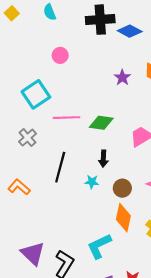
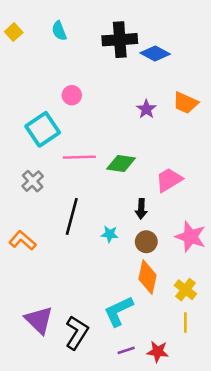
pink circle: (60, 55) -> (72, 95), moved
black arrow: (103, 159) -> (141, 209), moved

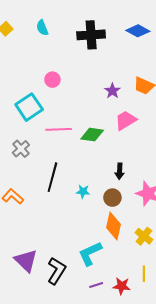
blue diamond: (155, 54) -> (138, 31), moved
pink trapezoid: (169, 180) -> (126, 120), moved
black arrow: (141, 209) -> (120, 171), moved
yellow line: (185, 323) -> (144, 274), moved

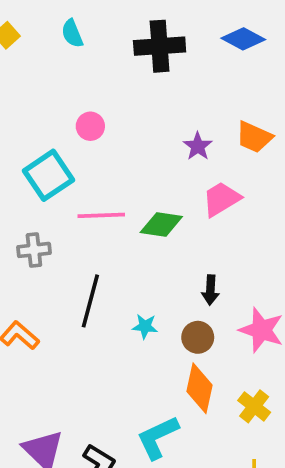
gray cross: (21, 149) -> (34, 250), turned 36

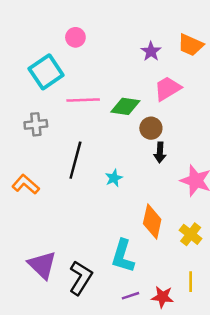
cyan star: (145, 326) -> (114, 178), turned -30
brown circle: (198, 337) -> (151, 128), moved
cyan L-shape: (158, 437) -> (123, 256), turned -48

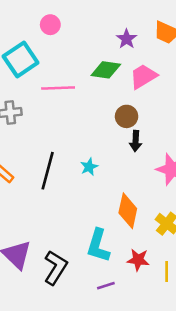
green diamond: (125, 106) -> (106, 70), moved
black line: (75, 160) -> (48, 171), moved
red star: (162, 297) -> (138, 260), moved

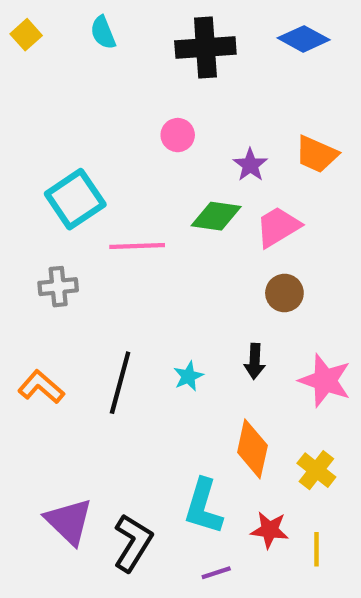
pink circle: (50, 25) -> (178, 135), moved
brown circle: (127, 116) -> (284, 293), moved
black arrow: (136, 141) -> (255, 361), moved

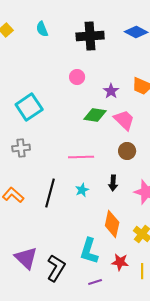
pink trapezoid: (278, 227) -> (124, 120), turned 75
pink line: (137, 246) -> (81, 157), moved

